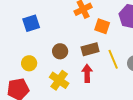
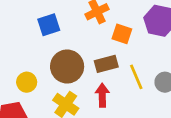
blue square: (31, 23) -> (49, 25), moved
brown circle: (60, 51) -> (67, 66), size x1.6

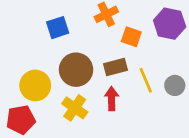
yellow circle: (27, 82) -> (35, 85), size x1.5

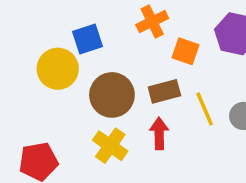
yellow circle: (35, 85) -> (58, 69), moved

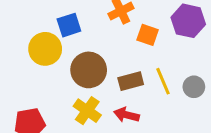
brown rectangle: (164, 91) -> (131, 81), moved
red arrow: (159, 133) -> (127, 115), moved, turned -75

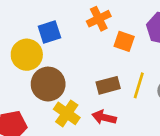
brown circle: (89, 70) -> (48, 84), moved
yellow line: (163, 81) -> (139, 85), turned 40

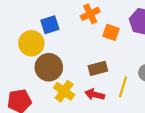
yellow line: (139, 85) -> (123, 87), moved

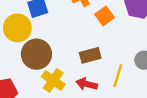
orange square: (111, 32) -> (105, 16), turned 35

